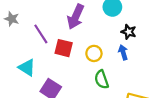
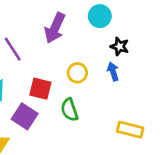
red square: (64, 48) -> (40, 89), moved
green semicircle: (102, 79) -> (69, 110), moved

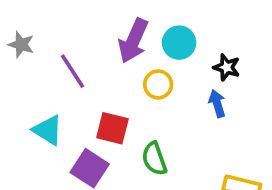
cyan circle: (100, 16) -> (179, 43), moved
yellow circle: (77, 73) -> (158, 84), moved

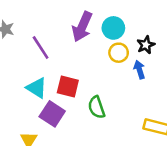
black star: (227, 67) -> (146, 45), turned 30
yellow circle: (158, 84) -> (119, 53), moved
cyan triangle: (48, 130) -> (37, 88), moved

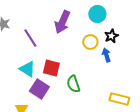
cyan circle: (113, 28) -> (97, 14), moved

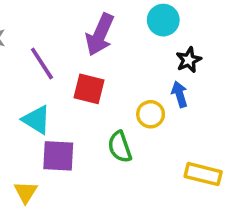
yellow circle: (90, 42) -> (151, 114), moved
red square: (51, 68) -> (89, 89), moved
purple square: (39, 89) -> (58, 156), turned -30

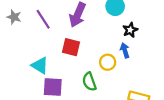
purple line: (42, 64) -> (43, 19), moved

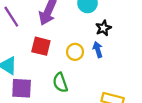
yellow circle: (108, 62) -> (75, 52), moved

